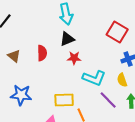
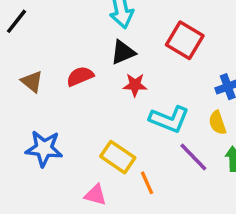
red square: (117, 32) -> (185, 40), moved
red semicircle: (42, 53) -> (80, 76), turned -112
yellow rectangle: (64, 100) -> (118, 157), turned 36

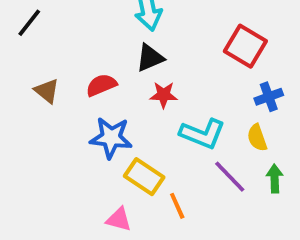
red square: (185, 40) -> (245, 46), moved
blue star: (44, 148) -> (111, 138), moved

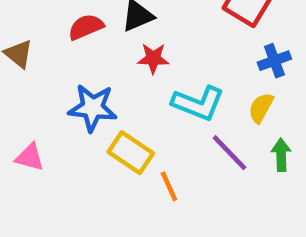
red semicircle: (101, 85) -> (86, 27), moved
yellow semicircle: (257, 138) -> (261, 108), turned 48
pink triangle: (119, 219) -> (30, 157), moved

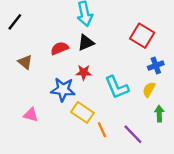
red star: (153, 58) -> (84, 72), moved
cyan L-shape: (198, 103) -> (117, 87), turned 45
purple line: (230, 153) -> (133, 134), moved

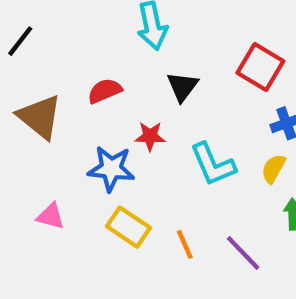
black triangle: (86, 43) -> (183, 86), moved, turned -30
brown triangle: (25, 62) -> (40, 117), size x1.6
yellow rectangle: (82, 112) -> (128, 227), moved

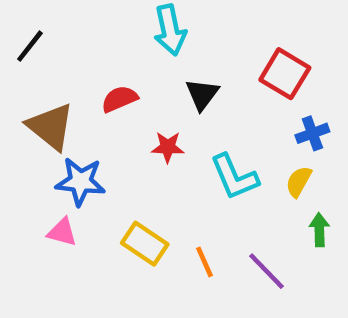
blue star: (111, 169) -> (80, 182), moved

